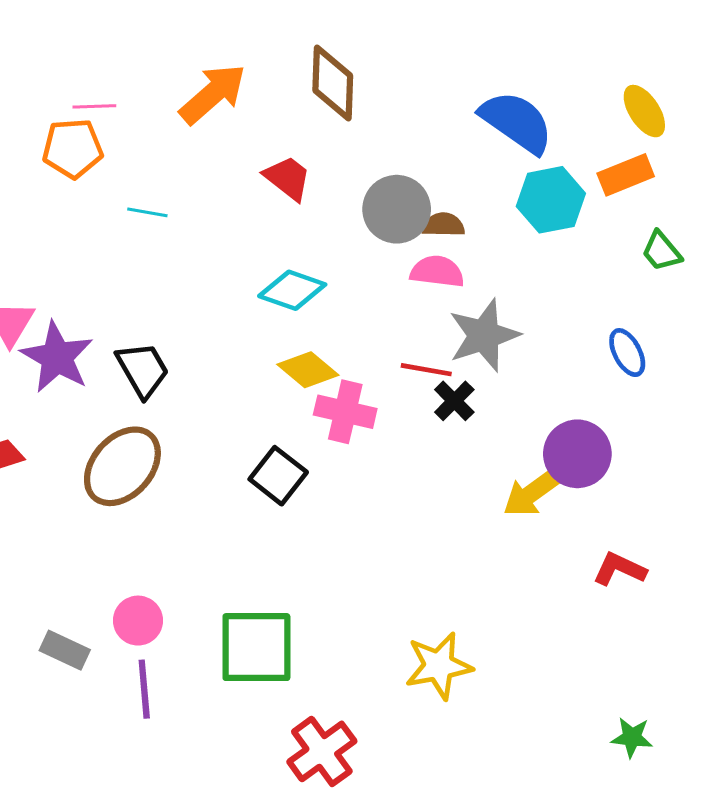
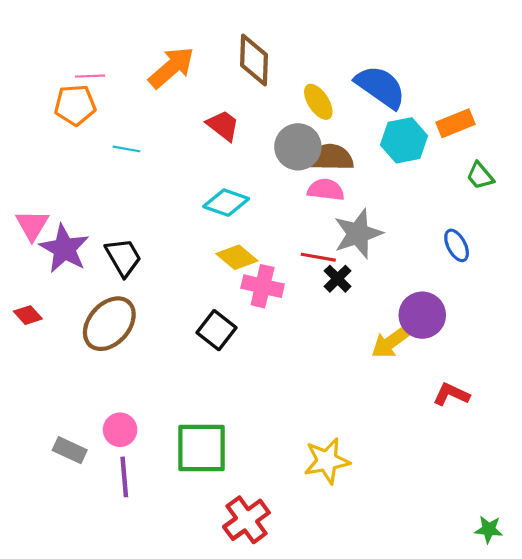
yellow ellipse: (644, 111) -> (318, 102), moved
brown semicircle: (443, 225) -> (330, 158), size x1.6
green star: (632, 737) -> (489, 529), moved

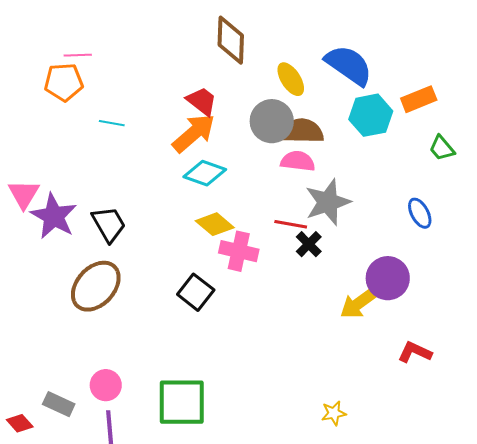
orange arrow: (171, 68) -> (194, 133), moved
red diamond: (28, 315) -> (20, 423), moved
yellow star: (327, 461) -> (334, 413), moved, size x0.6

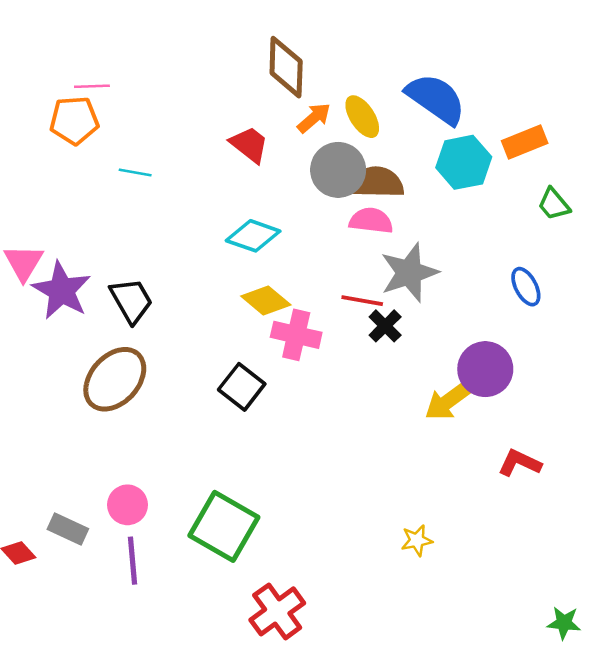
orange arrow: (194, 133) -> (314, 118), moved, size x0.6
green square: (182, 402) -> (224, 526), turned 30

